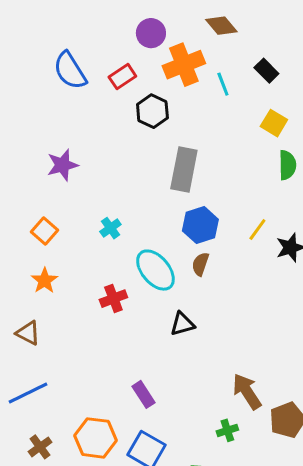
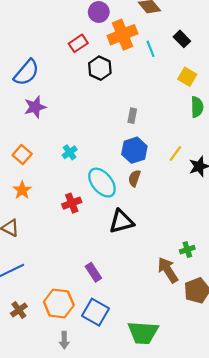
blue semicircle: (70, 71) -> (26, 72), moved, turned -108
gray rectangle: (184, 170) -> (132, 116), moved, size x0.5
black triangle: (182, 324) -> (121, 221), size x1.4
green cross: (227, 430) -> (187, 250), moved

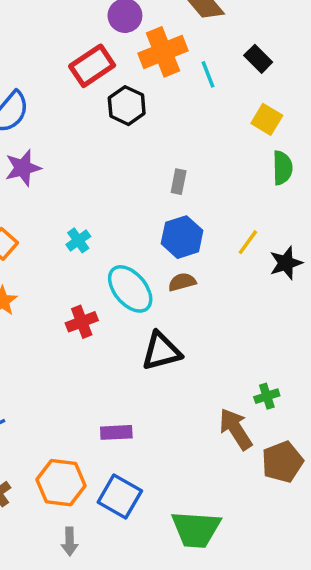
red rectangle: (78, 43) -> (92, 66), size x1.4
brown semicircle: (134, 178) -> (182, 282), turned 56
purple rectangle: (93, 272) -> (116, 432), turned -60

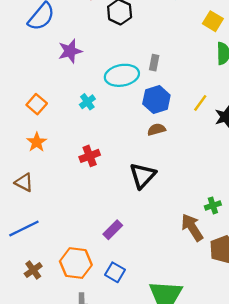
purple star: (23, 168) -> (70, 51), moved
cyan ellipse: (130, 289) -> (122, 75), moved, turned -60
black triangle: (161, 351) -> (143, 176), turned -32
purple rectangle: (116, 432) -> (113, 230), turned -42
blue square: (120, 496) -> (115, 272), size x0.7

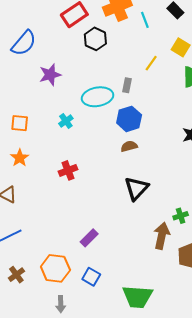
yellow line: (200, 103) -> (151, 63), moved
orange square: (37, 104) -> (20, 123), turned -36
black triangle: (143, 176) -> (136, 188), moved
brown arrow: (192, 227) -> (162, 236), turned 45

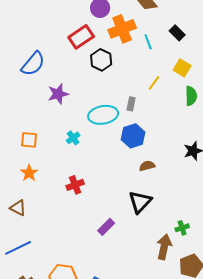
brown semicircle: (129, 146) -> (147, 166), moved
purple rectangle: (89, 238) -> (106, 227), moved

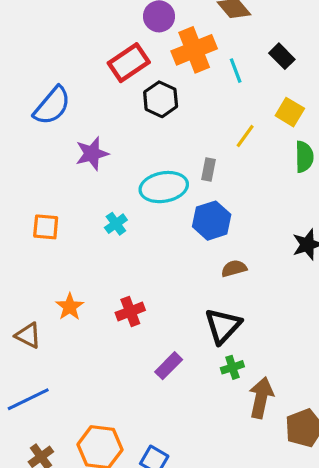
orange star: (29, 173) -> (70, 307), moved
red cross: (75, 185) -> (130, 311), moved
green cross: (182, 228) -> (232, 367), moved

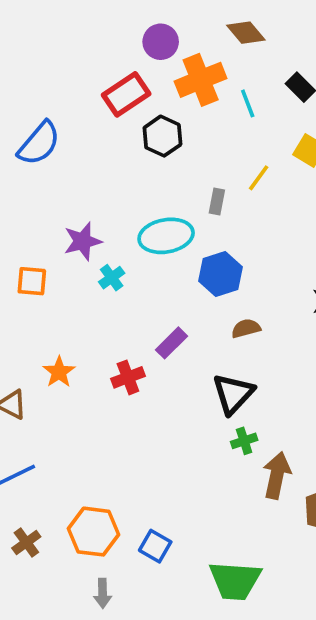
purple star: (92, 154) -> (83, 241), moved
gray rectangle: (208, 169) -> (217, 201), moved
purple rectangle: (169, 366) -> (172, 343), moved

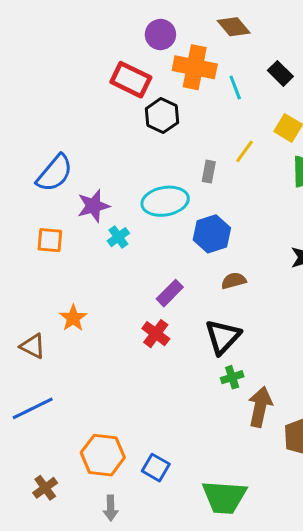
orange cross: (201, 80) -> (195, 67), turned 33
red rectangle: (126, 94) -> (131, 80), turned 60
blue semicircle: (39, 143) -> (55, 173), moved
red cross: (128, 377) -> (156, 334), moved, turned -32
brown cross: (26, 542) -> (45, 488), moved

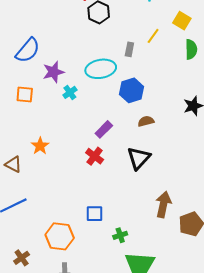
green cross: (232, 377) -> (120, 235), moved
blue square: (156, 468) -> (95, 214), moved, turned -30

